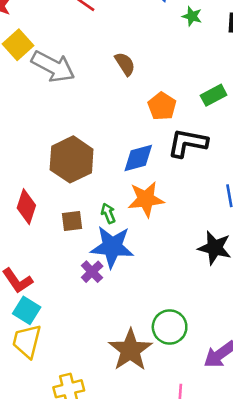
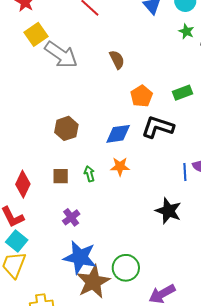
green star: (192, 16) -> (186, 31), moved
brown hexagon: (72, 159) -> (66, 128), size x0.7
orange star: (146, 199) -> (120, 167), size x0.7
red diamond: (26, 207) -> (23, 184), moved
blue star: (112, 247) -> (80, 257), moved

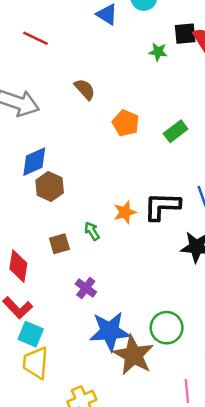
green star: (186, 31) -> (158, 52), moved
green rectangle: (183, 93) -> (176, 131), moved
black L-shape: (158, 127) -> (162, 206), moved
blue diamond: (118, 134) -> (34, 162), moved

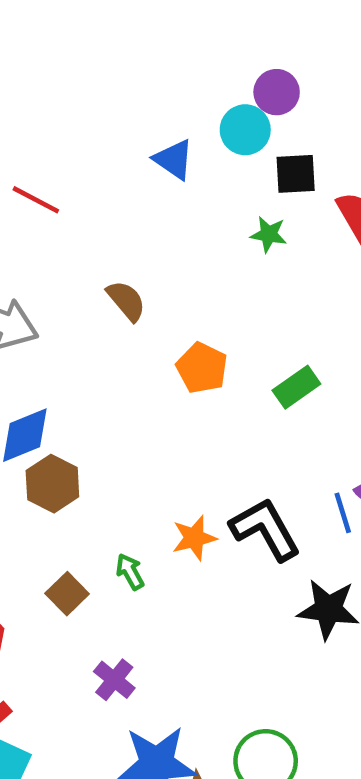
black square: (185, 34) -> (296, 174), moved
black L-shape: (162, 206) -> (265, 529), turned 57
brown square: (59, 244) -> (67, 594), turned -30

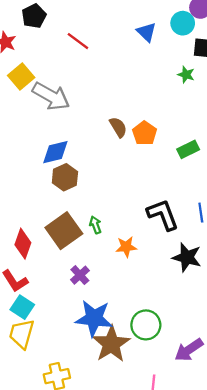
brown semicircle: (126, 301) -> (118, 127), moved
orange star: (194, 538) -> (126, 247), moved
brown square: (67, 594) -> (64, 231), size x1.8

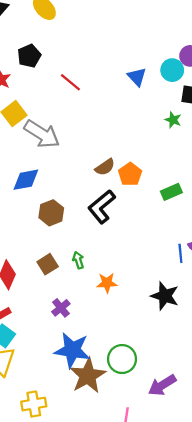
brown semicircle: (118, 127) -> (105, 167), turned 84
blue diamond: (55, 152) -> (26, 180), moved
black L-shape: (163, 215) -> (102, 207), moved, turned -112
brown square: (64, 231) -> (48, 264), size x0.6

